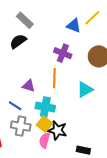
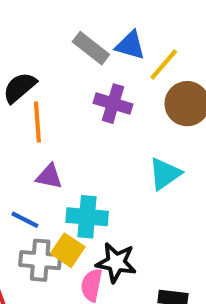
yellow line: (92, 18) -> (164, 65), moved
gray rectangle: (25, 20) -> (91, 48), moved
orange line: (54, 78) -> (37, 122), moved
yellow square: (44, 124) -> (68, 250), moved

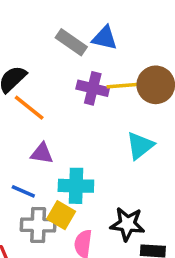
yellow line: (164, 65) -> (122, 86), moved, turned 48
orange line: (37, 122) -> (29, 108), turned -44
black star: (116, 262) -> (127, 224), moved

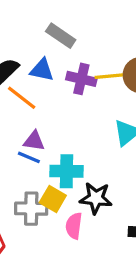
blue triangle: (105, 38) -> (42, 70), moved
blue line: (23, 191) -> (29, 157), moved
black star: (127, 224) -> (96, 198), moved

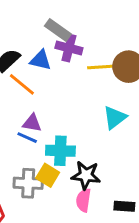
purple cross: (81, 79) -> (69, 48), moved
pink semicircle: (74, 226) -> (83, 200), moved

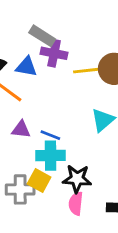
blue line: (27, 138) -> (50, 135), moved

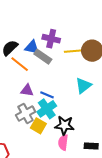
gray rectangle: (42, 36) -> (43, 57), moved
cyan cross: (51, 156) -> (47, 109), turned -36
gray cross: (20, 189) -> (26, 113), moved, turned -30

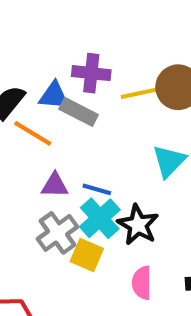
black star: (64, 125) -> (138, 225), moved, turned 30

